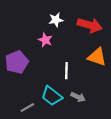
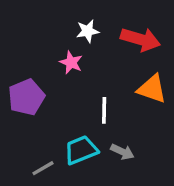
cyan trapezoid: (52, 96) -> (81, 150), turned 120

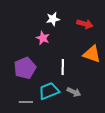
red arrow: (140, 39) -> (85, 24), size x0.7
purple pentagon: (26, 97) -> (25, 68), moved
gray line: (43, 168) -> (26, 102), turned 32

